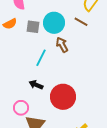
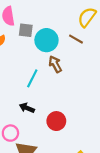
gray square: (33, 27) -> (26, 30), moved
red circle: (63, 97) -> (56, 121), size x0.7

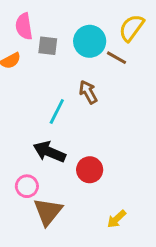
cyan circle: (46, 40) -> (90, 41), moved
black arrow: (27, 108) -> (49, 152), size x1.5

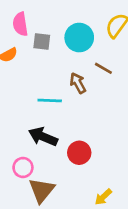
brown line: (117, 58) -> (103, 68), moved
cyan line: (57, 111) -> (50, 100), turned 65

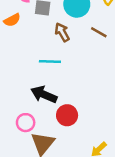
brown arrow: (78, 83) -> (62, 32), moved
red circle: (79, 153) -> (67, 115), moved

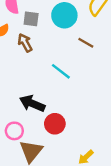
brown arrow: (62, 32) -> (25, 43), moved
cyan line: (50, 62) -> (61, 71), moved, turned 36

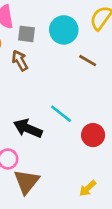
cyan line: (61, 71) -> (61, 114), moved
red circle: (55, 124) -> (93, 135), moved

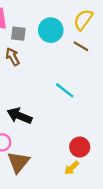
brown line: (88, 61) -> (81, 46), moved
cyan line: (61, 114) -> (65, 90), moved
red circle: (93, 135) -> (80, 147), moved

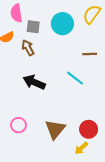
brown line: (81, 46) -> (90, 54), moved, turned -32
black arrow: (19, 116) -> (34, 82), moved
brown triangle: (18, 162) -> (55, 129), moved

